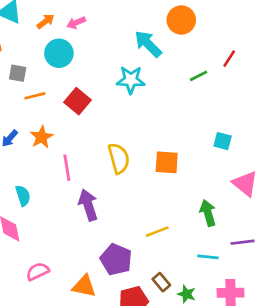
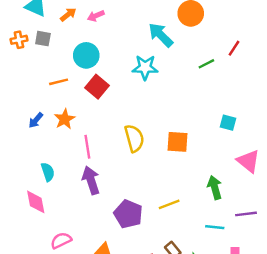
cyan circle: (59, 53) -> (86, 55), moved
gray square: (18, 73) -> (43, 39), moved
purple arrow: (88, 205) -> (91, 180), moved
purple pentagon: (116, 259) -> (128, 214), moved

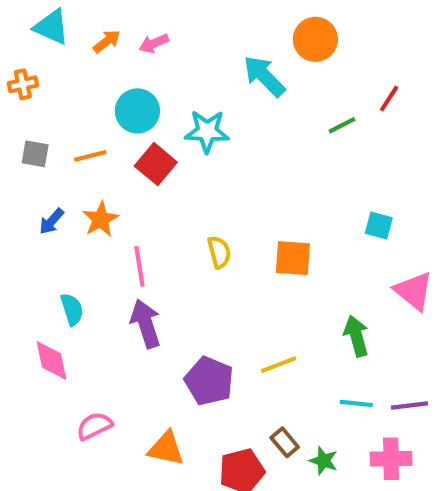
gray square: (43, 39) -> (35, 154), moved
cyan star: (145, 67) -> (207, 131), moved
yellow semicircle: (134, 138) -> (219, 252), size x0.7
purple line: (246, 214) -> (410, 405), moved

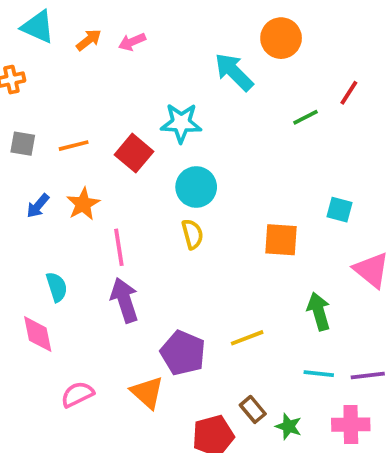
cyan circle: (137, 111) -> (196, 187), moved
orange square: (293, 258) -> (281, 240), moved
orange triangle: (166, 448) -> (147, 392), moved, turned 30

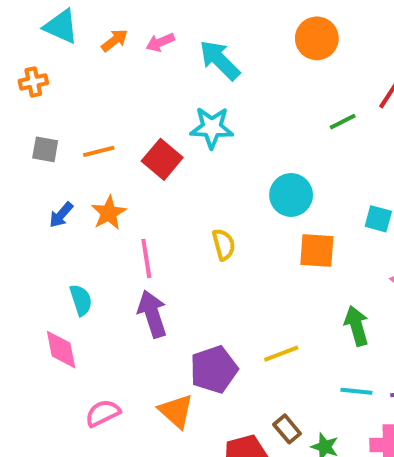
cyan arrow: (234, 72) -> (220, 60), moved
cyan circle: (196, 187) -> (291, 195), moved
purple pentagon: (183, 353) -> (214, 369), turned 30

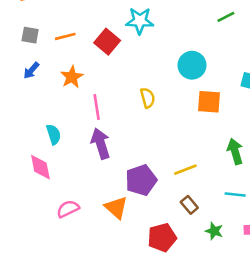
blue arrow: (61, 215) -> (31, 70), moved
brown rectangle: (287, 429) -> (189, 205), moved

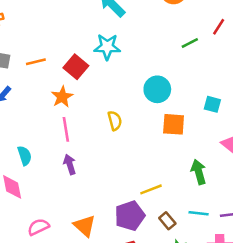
orange star: (72, 77) -> (62, 97), moved
purple arrow: (101, 144) -> (70, 164), size x0.7
purple pentagon: (141, 180) -> (130, 216), moved
brown rectangle: (189, 205) -> (167, 221), moved

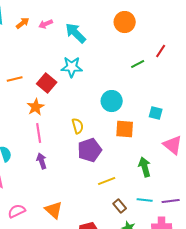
purple pentagon: (130, 216) -> (90, 150), moved

